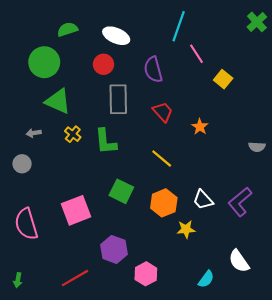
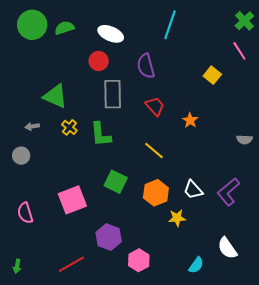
pink line: (197, 54) -> (239, 51), moved
green circle: (44, 62) -> (32, 25), moved
pink semicircle: (26, 224) -> (25, 213), size x0.7

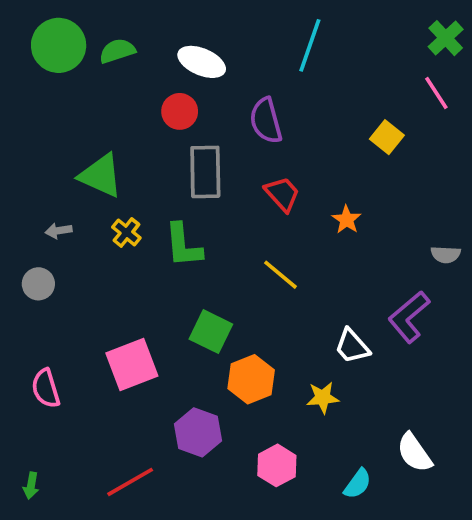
purple L-shape: (228, 192) -> (409, 317), moved
orange hexagon: (156, 193) -> (251, 379), moved
pink hexagon: (139, 260) -> (277, 465), moved

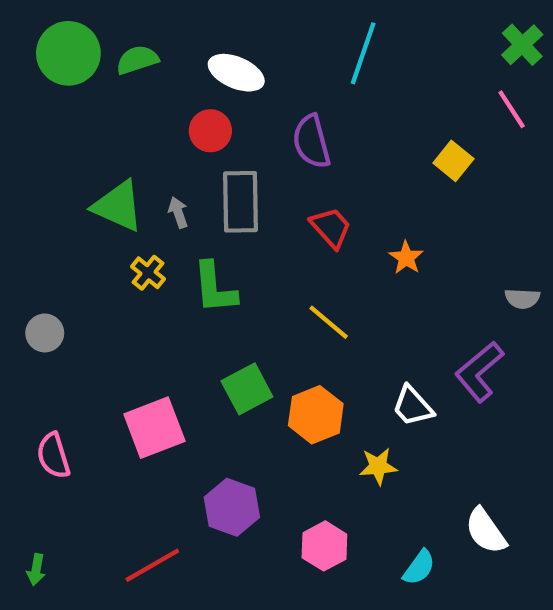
gray arrow: (59, 231) -> (178, 212), moved, turned 80
green square: (211, 332) -> (247, 389), turned 36
orange hexagon: (251, 379) -> (316, 415), moved

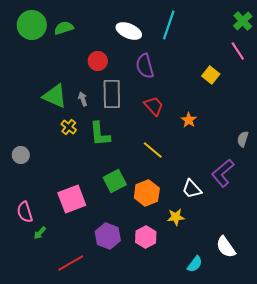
white ellipse: (236, 73) -> (129, 31), moved
gray semicircle: (522, 299) -> (243, 139), turned 105
pink hexagon: (324, 546) -> (146, 237), moved
green arrow: (36, 570) -> (40, 233), moved, turned 32

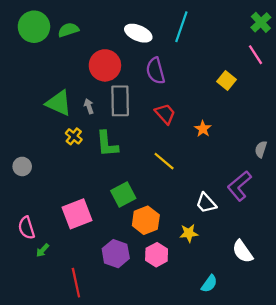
red circle: (98, 61) -> (105, 65), size x1.5
orange hexagon: (147, 193) -> (146, 220), moved
white semicircle: (226, 247) -> (243, 251), moved
red line: (71, 263) -> (76, 283), turned -72

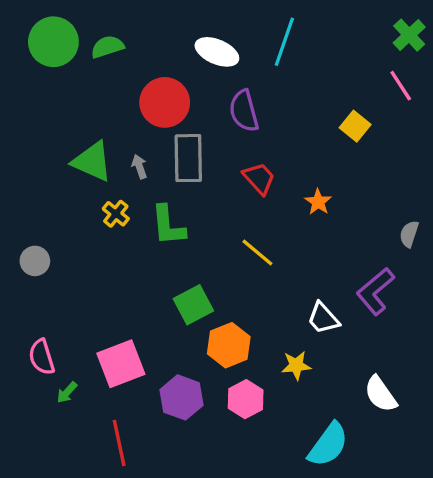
pink square: (77, 214) -> (121, 364), moved
cyan semicircle: (209, 284) -> (328, 445), size x1.6

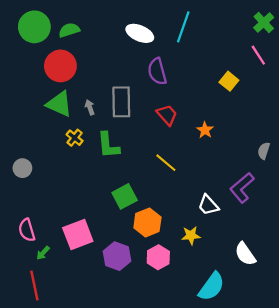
red circle: (165, 102) -> (60, 66), moved
red line: (119, 443) -> (34, 286), moved

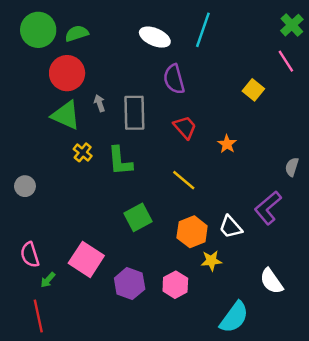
gray arrow: (90, 107) -> (100, 103), moved
orange hexagon: (147, 222) -> (192, 232), moved
pink square: (78, 234) -> (86, 259), turned -36

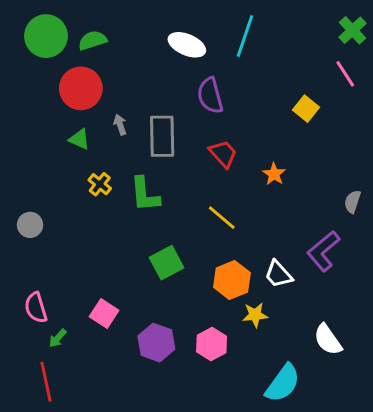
green triangle: (66, 115) -> (79, 139), size x0.6
pink square: (86, 259) -> (104, 313), size x0.7

